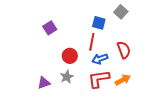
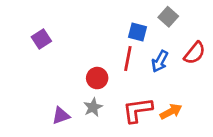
purple square: (50, 28) -> (41, 39), moved
red semicircle: (124, 50) -> (195, 53), moved, turned 60
blue arrow: (100, 59) -> (160, 61), moved, turned -42

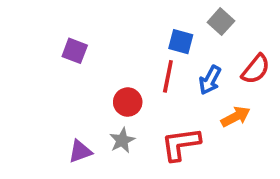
purple square: (41, 39) -> (75, 51), moved, turned -36
orange arrow: (171, 111) -> (236, 117), moved

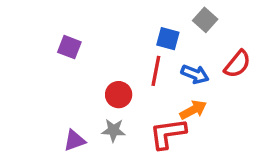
blue arrow: (210, 80) -> (195, 74), turned -96
orange arrow: (236, 117) -> (193, 110), moved
gray star: (122, 140) -> (113, 130), turned 30

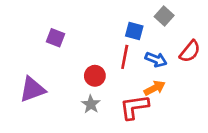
gray star: (113, 130) -> (91, 104), turned 30
purple triangle: (74, 140) -> (32, 89), moved, size x1.5

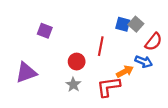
gray square: (164, 16) -> (136, 24), moved
blue square: (134, 31) -> (123, 24), moved
blue arrow: (156, 59) -> (144, 62), moved

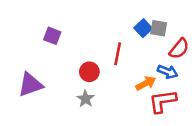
blue square: (123, 24) -> (143, 28), turned 32
gray square: (136, 24) -> (159, 28), turned -32
red L-shape: (108, 87) -> (162, 101), moved

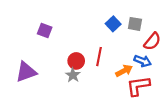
blue square: (143, 28) -> (113, 24), moved
red line: (118, 54) -> (99, 57), moved
gray star: (86, 99) -> (73, 75), moved

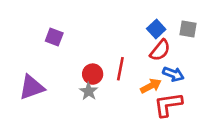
blue square: (113, 24) -> (156, 29), moved
gray square: (135, 24) -> (188, 29), moved
red semicircle: (152, 41) -> (160, 50), moved

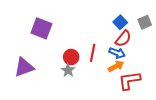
gray square: (188, 29) -> (145, 22), turned -32
purple square: (54, 37) -> (41, 28), size x1.5
blue arrow: (173, 74) -> (117, 53), moved

